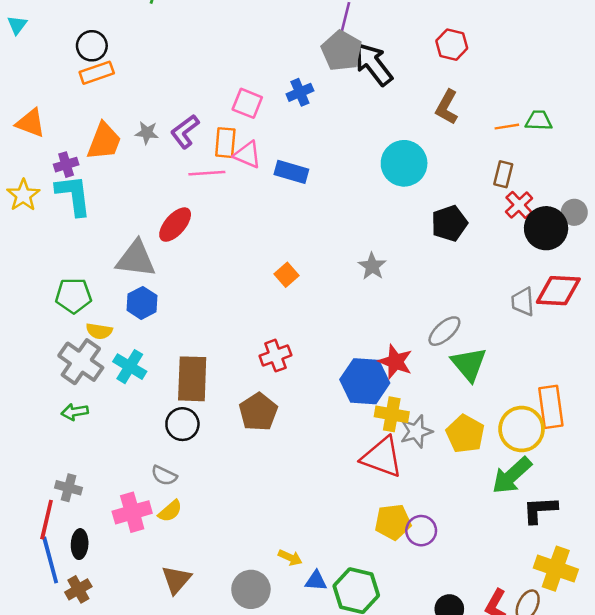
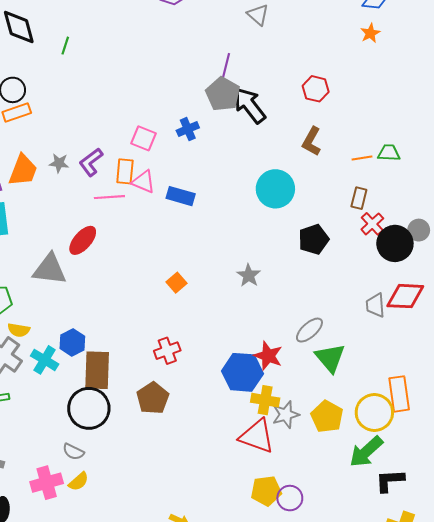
blue hexagon: (142, 303) -> (72, 342), moved
black circle: (182, 424) -> (89, 408), size x1.5

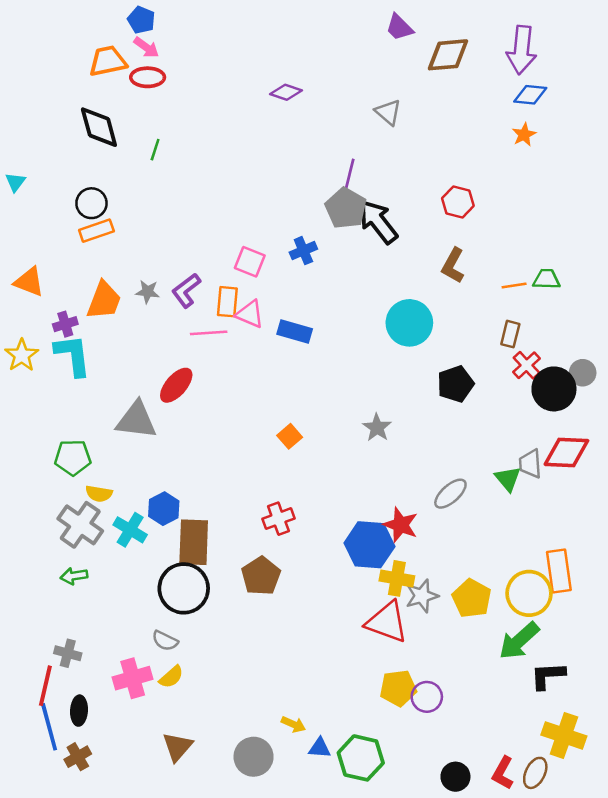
green triangle: (330, 358) -> (508, 479), moved, size x0.7

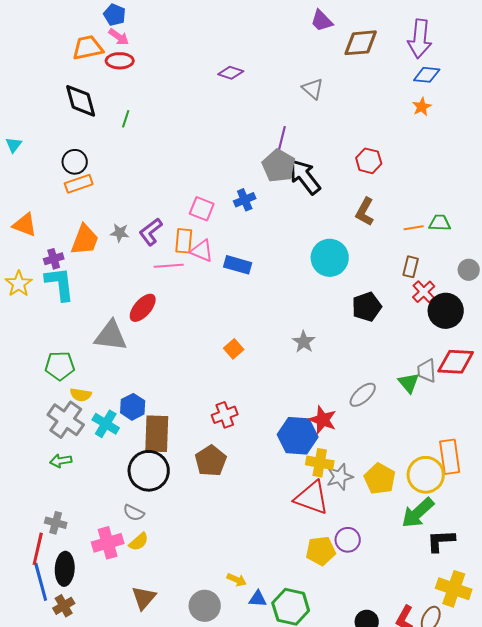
gray circle: (583, 373) -> (469, 270), moved
purple circle: (427, 697) -> (348, 540), moved
black ellipse: (79, 711) -> (65, 569), size x1.4

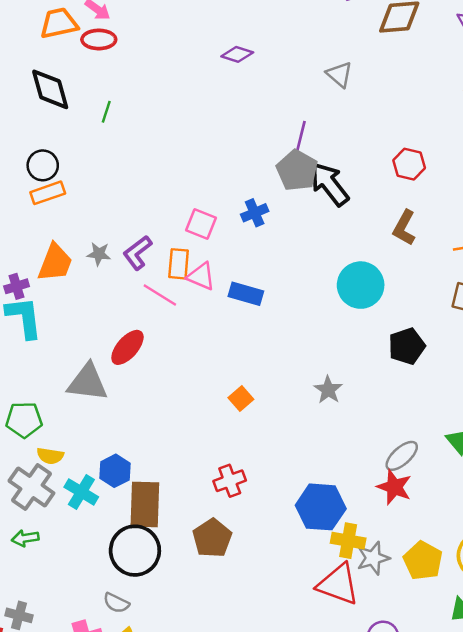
pink line: (169, 266) -> (160, 295), turned 36
red star: (323, 420) -> (394, 487), moved

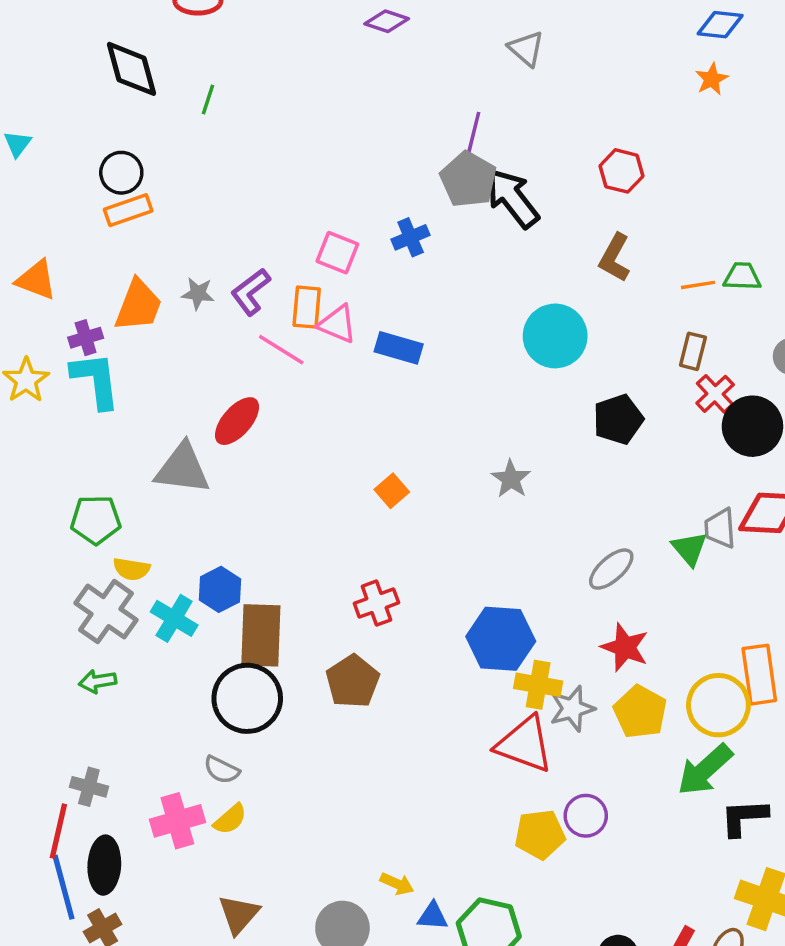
red star: (394, 487) -> (625, 647), moved

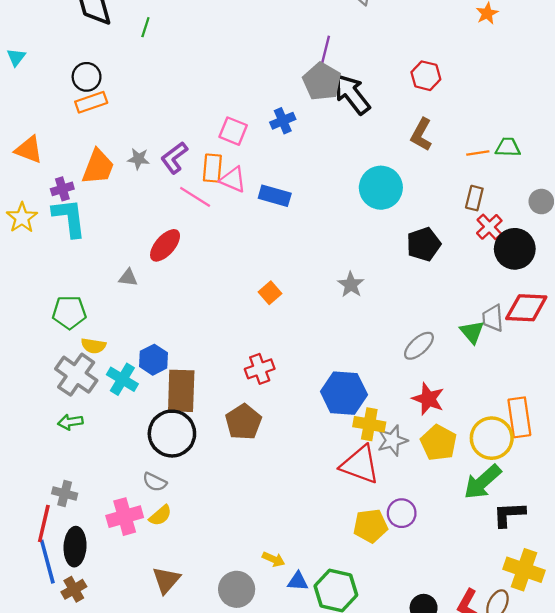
gray triangle: (183, 469) -> (128, 278), size x0.5

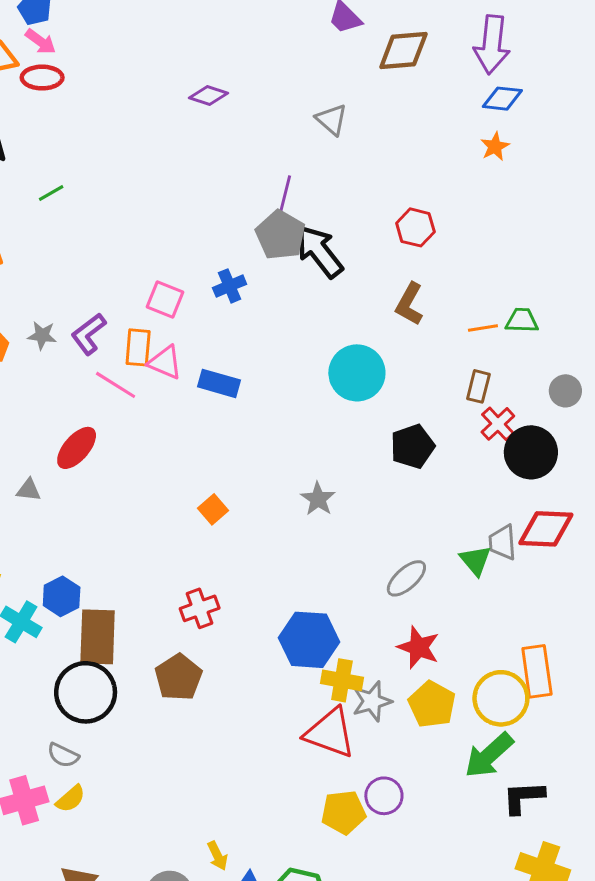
green line: (145, 27) -> (51, 193), moved, turned 42
yellow arrow: (274, 559) -> (218, 856), turned 40

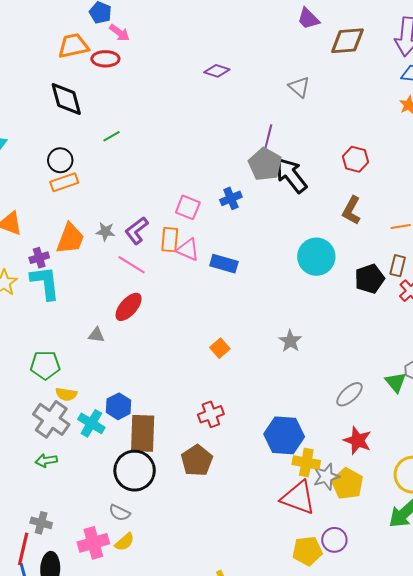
pink arrow: (41, 42) -> (119, 33), moved
pink line: (116, 385) -> (132, 265), moved
black pentagon: (412, 446) -> (370, 279), moved
yellow pentagon: (432, 704) -> (347, 484), moved

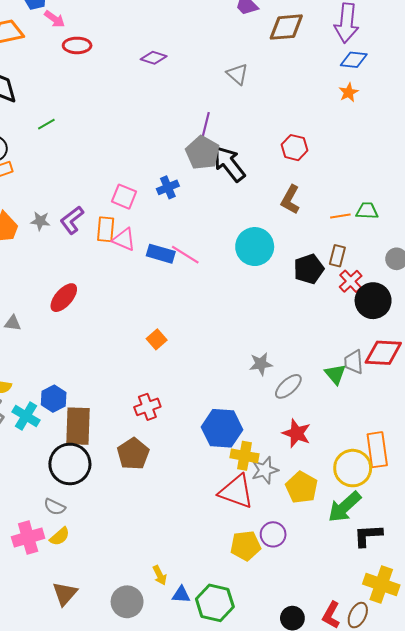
red ellipse: (105, 59) -> (77, 45), moved
pink line: (132, 265) -> (185, 255), moved
gray triangle: (96, 335) -> (13, 323), moved
gray star: (290, 341) -> (261, 364), moved, turned 30
yellow pentagon: (347, 484) -> (302, 487), moved

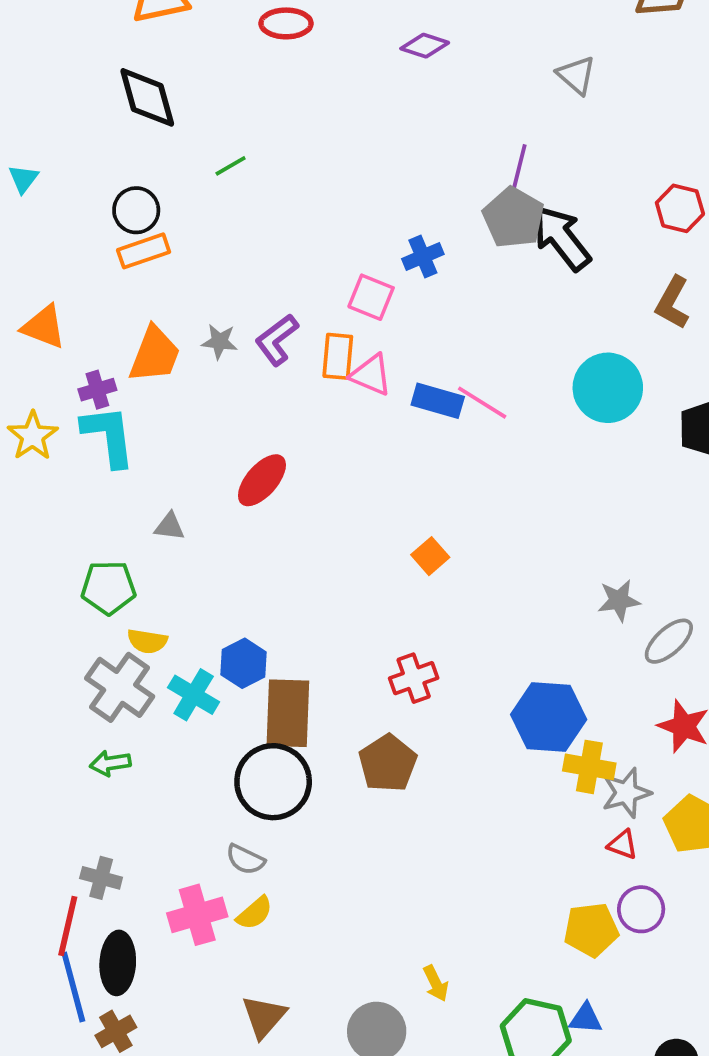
blue cross: (168, 187) -> (423, 256), moved
red triangle: (236, 492) -> (623, 845), moved, size x0.5
blue triangle: (181, 595) -> (586, 1018), moved

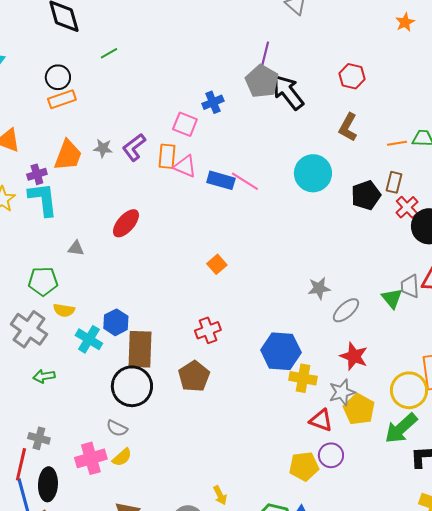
gray cross: (120, 687) -> (29, 329), moved
gray star: (626, 793) -> (342, 392), moved
red triangle: (623, 845) -> (321, 420), size x1.4

